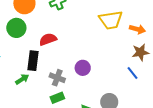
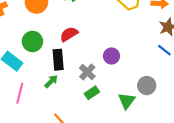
green circle: (16, 28) -> (32, 41), moved
gray cross: (57, 78) -> (87, 72), turned 35

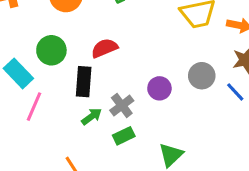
green arrow: (51, 81) -> (92, 116), moved
gray circle: (147, 86) -> (202, 76), moved
pink line: (20, 93) -> (34, 107), moved

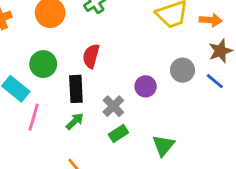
red semicircle: (104, 48) -> (91, 56), turned -45
green arrow: (92, 116) -> (75, 121), moved

